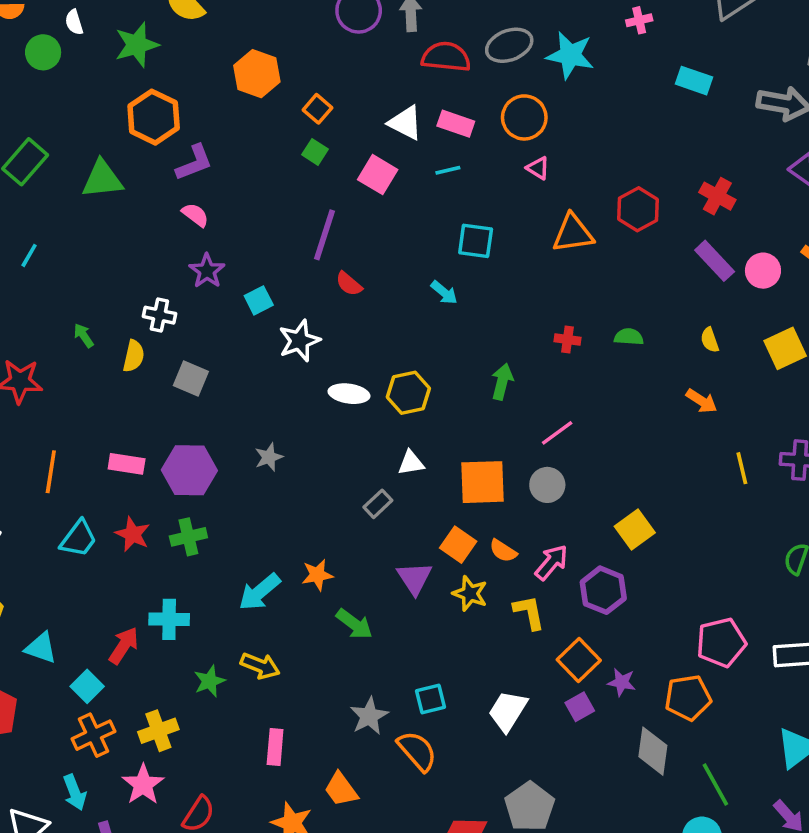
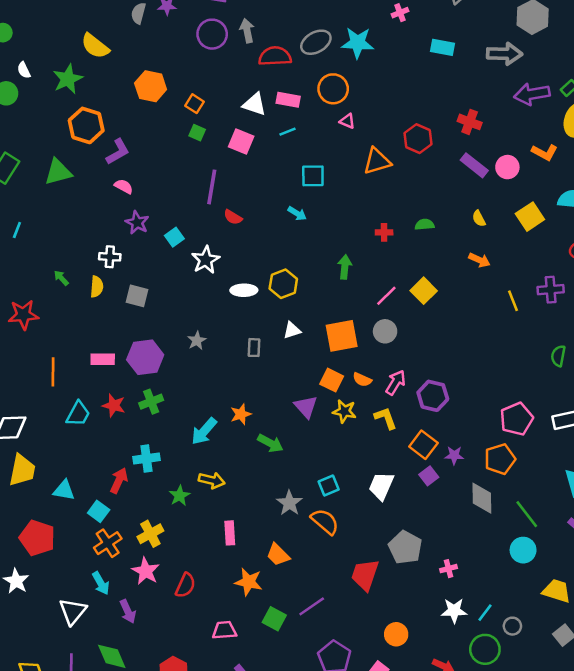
gray rectangle: (378, 504) -> (254, 348), moved, turned -36
yellow square: (635, 529) -> (424, 291), moved

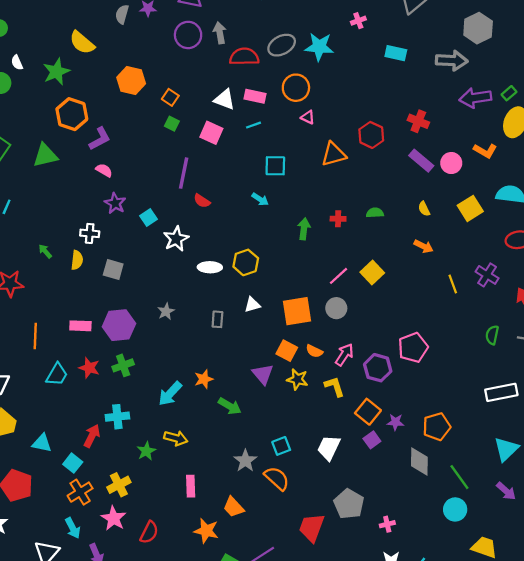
green arrow: (345, 267) -> (304, 229), moved
purple cross: (551, 290) -> (487, 275), turned 35
pink pentagon: (517, 419) -> (413, 348), moved

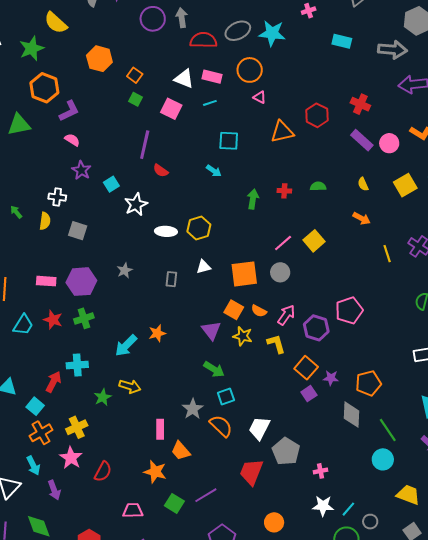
green arrow: (230, 406) -> (214, 369), moved
white trapezoid: (329, 448) -> (259, 428), moved
pink rectangle: (191, 486) -> (160, 429), moved

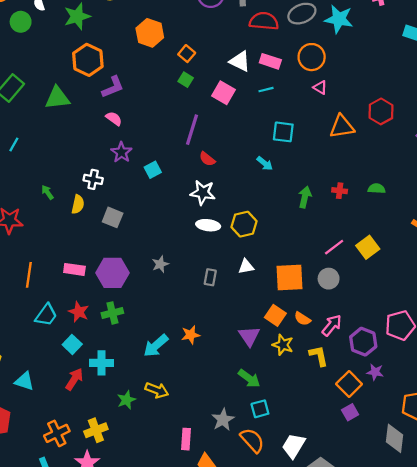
white star: (136, 204) -> (203, 193), moved, turned 30
purple star: (331, 378) -> (375, 372), moved
cyan square: (35, 406) -> (72, 344), moved

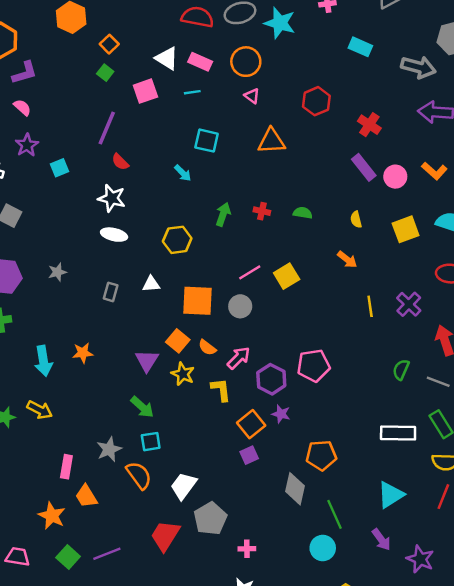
pink square: (224, 93) -> (145, 91), turned 35
red hexagon: (381, 111) -> (316, 101), moved
yellow hexagon: (244, 224) -> (177, 240), moved
cyan arrow: (156, 346) -> (43, 361), turned -64

